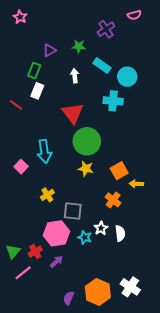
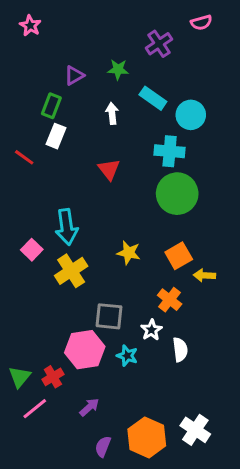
red triangle: (73, 113) -> (109, 169), size x0.7
green circle: (87, 141) -> (177, 194), moved
yellow cross: (47, 195) -> (71, 271), moved, size x1.5
white star: (101, 228) -> (151, 330), moved
purple arrow: (56, 262) -> (89, 407), moved

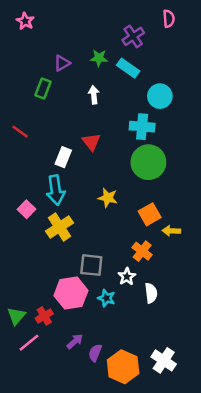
pink semicircle: (201, 22) -> (169, 19), turned -78
cyan rectangle: (153, 98) -> (128, 68), moved
white rectangle: (56, 136) -> (63, 157), moved
yellow star: (129, 253) -> (108, 198), moved
purple semicircle: (103, 447) -> (95, 353), moved

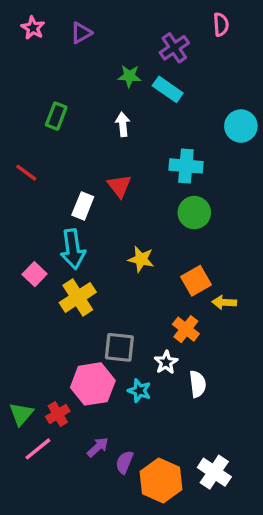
purple triangle: (62, 63) -> (81, 33), moved
cyan circle: (160, 96) -> (241, 126), moved
green circle: (148, 162) -> (194, 213), size x0.7

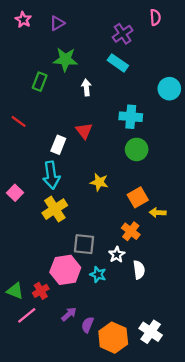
green star: (129, 76) -> (65, 59), moved, size x1.5
pink square: (35, 274) -> (15, 193), moved
green triangle: (21, 414) -> (15, 291), turned -48

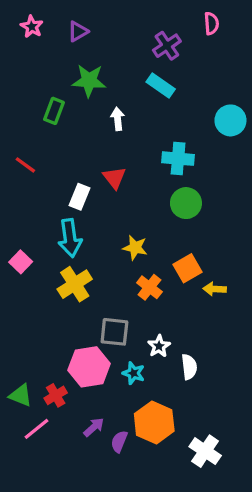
orange cross: (131, 231) -> (149, 287), moved
orange hexagon: (113, 338) -> (154, 422), moved

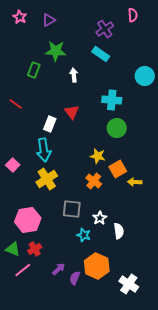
yellow star: (135, 248) -> (98, 156), moved
pink hexagon: (89, 367) -> (28, 220), moved

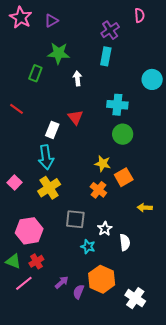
pink star: (20, 17) -> (21, 17), size x1.5
cyan rectangle: (101, 54) -> (106, 56), turned 66
pink square: (13, 165) -> (14, 182), moved
yellow arrow: (135, 182) -> (145, 208), moved

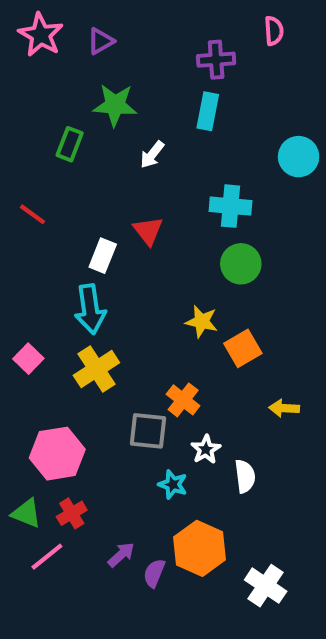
purple cross: (110, 30) -> (216, 60), turned 30
white arrow: (77, 78) -> (152, 155), turned -136
orange cross: (98, 190) -> (183, 400), moved

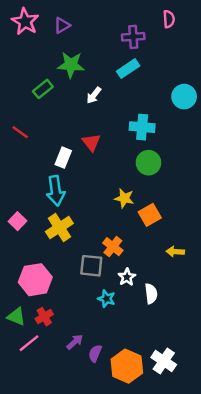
cyan rectangle: (208, 111) -> (128, 69), turned 45
green rectangle: (70, 144) -> (43, 89), turned 30
orange hexagon: (200, 548) -> (127, 366), moved

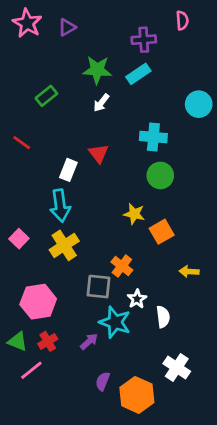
green star: (71, 65) -> (97, 70), moved
cyan star: (107, 299) -> (115, 322), size x1.6
purple arrow: (75, 342) -> (89, 341), moved
white cross: (164, 361) -> (177, 368), moved

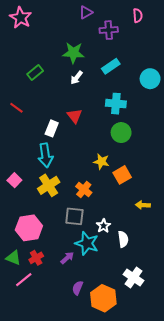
purple triangle: (67, 27) -> (86, 12), moved
cyan rectangle: (138, 74) -> (111, 66), moved
orange cross: (122, 266) -> (84, 189), moved

